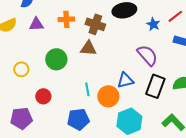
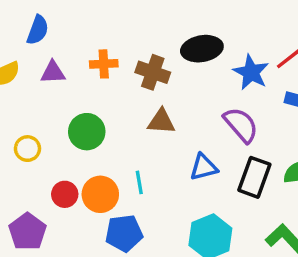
blue star: (153, 24) -> (251, 72), size x1.5
brown triangle: (88, 48) -> (161, 121), moved
orange circle: (108, 96) -> (100, 194), moved
purple pentagon: (21, 118) -> (27, 232), turned -30

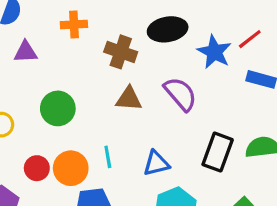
orange cross: (104, 64) -> (74, 25), moved
purple semicircle: (241, 125) -> (180, 94), moved
blue triangle: (204, 167) -> (156, 163), moved

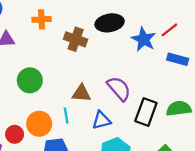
purple semicircle: (180, 94) -> (119, 89), moved
brown triangle: (129, 99) -> (81, 93), moved
red circle: (37, 168) -> (15, 134), moved

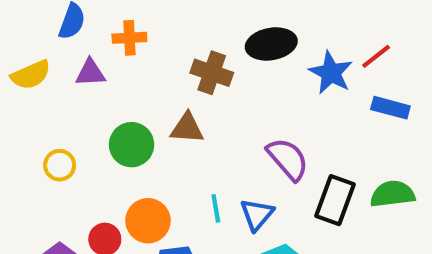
orange cross: (42, 19) -> (129, 38), moved
brown triangle: (81, 93) -> (187, 128), moved
cyan line: (66, 116) -> (216, 208), moved
blue triangle: (101, 120) -> (257, 215), turned -36

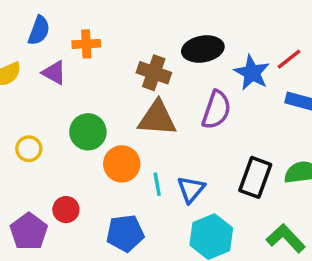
purple triangle: (90, 73) -> (54, 73), turned 32
brown triangle: (187, 128) -> (157, 118), moved, size x1.4
purple semicircle: (288, 159) -> (216, 110), moved, turned 60
orange circle: (148, 221) -> (122, 164), moved

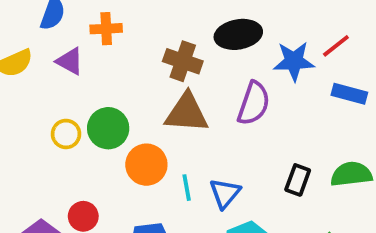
blue star: (252, 73) -> (294, 61), turned -30
yellow circle: (29, 149) -> (66, 134), moved
black rectangle: (255, 177) -> (298, 180), size x0.7

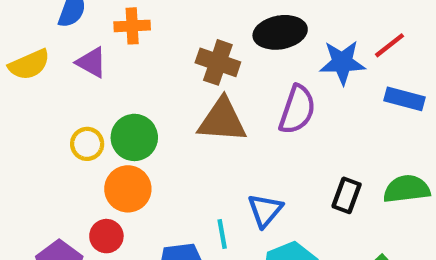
orange circle: (146, 165) -> (128, 189), moved
cyan line: (187, 188) -> (222, 234), moved

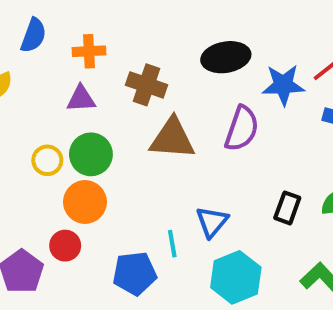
purple triangle: (91, 62) -> (81, 99), moved, turned -32
brown cross: (218, 62) -> (146, 85), moved

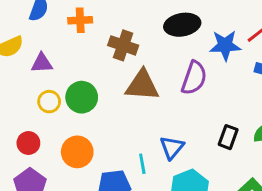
purple triangle: (81, 99) -> (42, 63), moved
orange circle: (85, 202) -> (77, 152), moved
red circle: (65, 246) -> (28, 143), moved

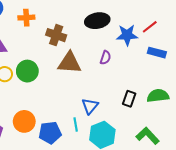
purple semicircle: (194, 78) -> (105, 58), size x0.6
orange circle: (77, 152) -> (24, 121), moved
cyan line: (142, 164) -> (76, 125), moved

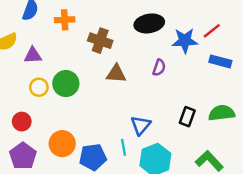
brown triangle: (69, 63) -> (116, 74), size x0.7

